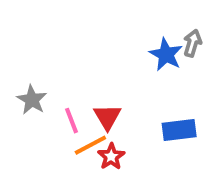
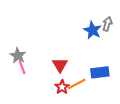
pink line: (72, 121) -> (22, 67), moved
orange line: (90, 145) -> (77, 84), moved

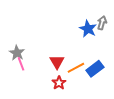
blue rectangle: (100, 72) -> (95, 69), turned -30
orange line: (77, 84) -> (76, 68), moved

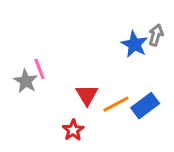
pink line: (21, 64) -> (39, 69), moved
red star: (59, 83) -> (73, 130), moved

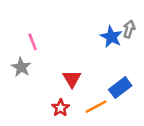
pink line: (39, 69) -> (33, 42), moved
orange line: (116, 104) -> (96, 107), moved

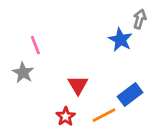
gray arrow: (129, 29) -> (140, 19), moved

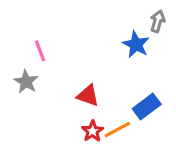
red triangle: (78, 85) -> (88, 96), turned -40
red star: (66, 116) -> (93, 131), moved

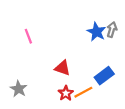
gray arrow: (158, 21) -> (112, 30), moved
gray star: (26, 82) -> (19, 89), moved

